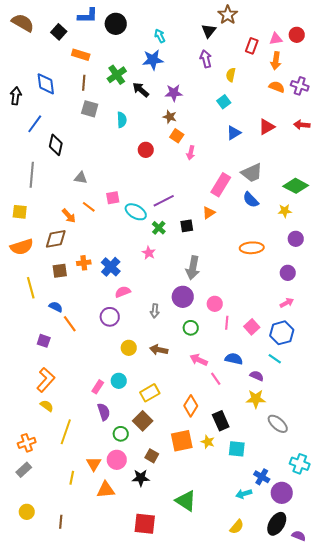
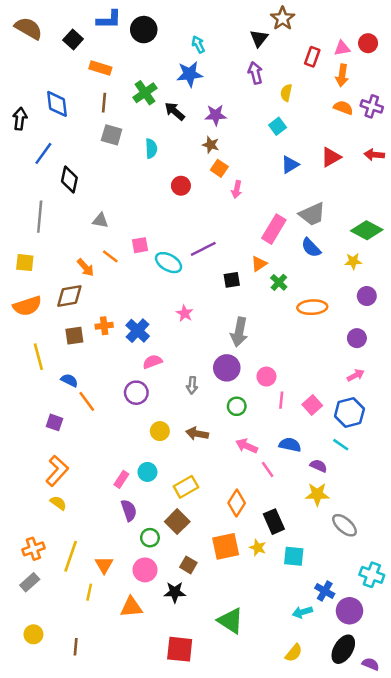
green cross: (159, 228) -> (279, 282), moved
yellow line: (66, 432) -> (71, 556), moved
orange triangle: (94, 464) -> (104, 565), moved

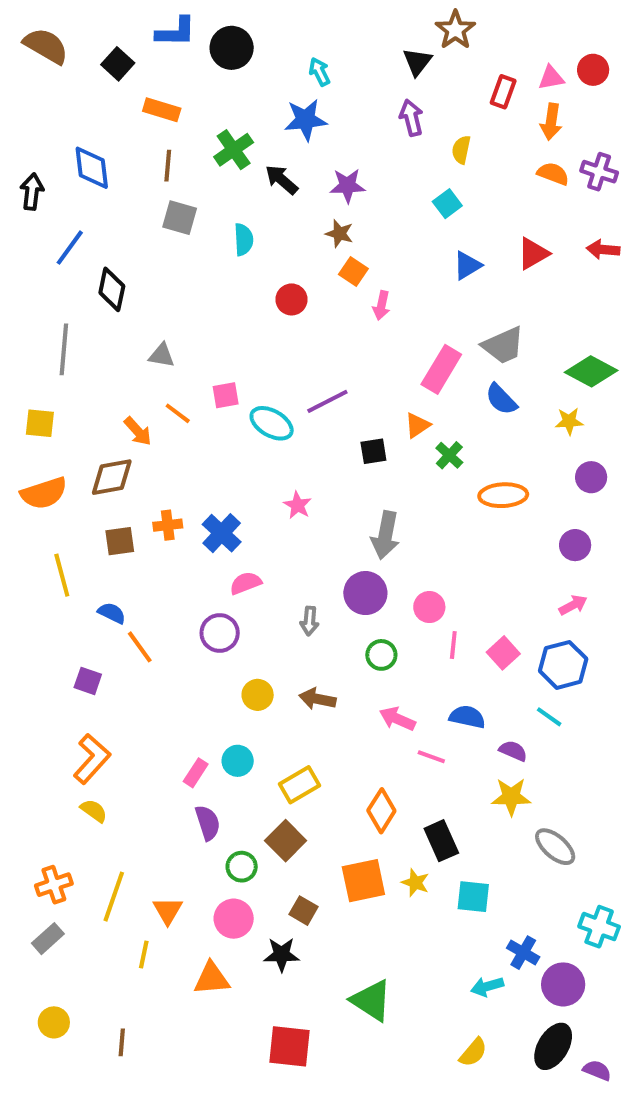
pink line: (268, 469) -> (431, 757), turned -35

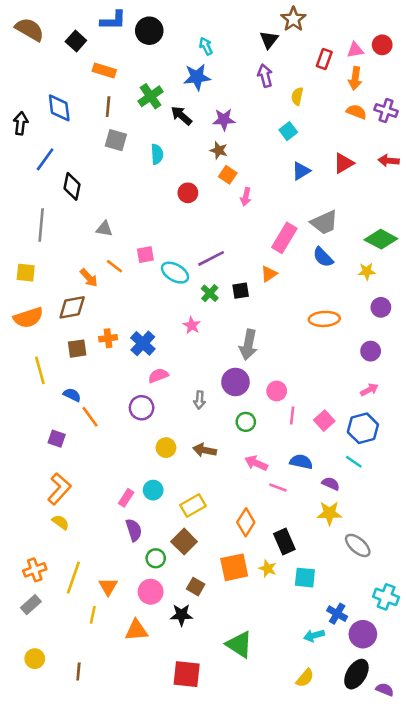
green cross: (449, 455) -> (210, 293), moved

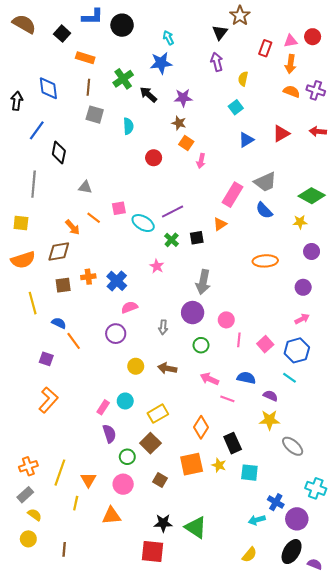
yellow semicircle: (60, 522) -> (35, 515), moved
black star: (181, 615) -> (163, 523), moved

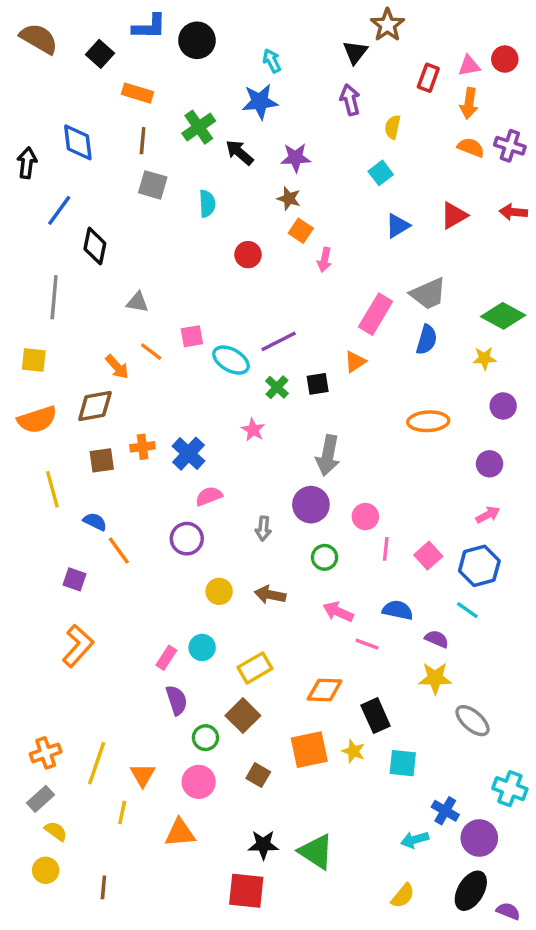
blue semicircle: (264, 210) -> (427, 340), turned -120
orange diamond: (201, 427) -> (325, 690), turned 60

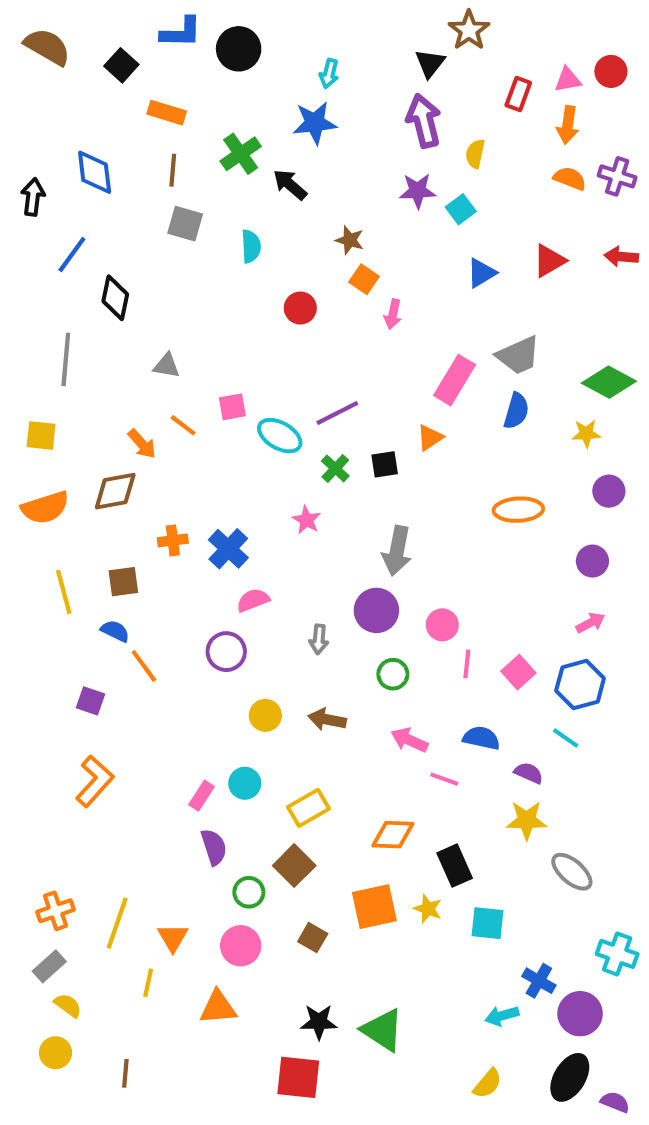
cyan arrow: (272, 61) -> (329, 74), turned -140
purple arrow: (350, 100) -> (424, 121), size x1.4
purple star: (296, 158) -> (418, 191), moved
brown square: (102, 460) -> (123, 582), moved

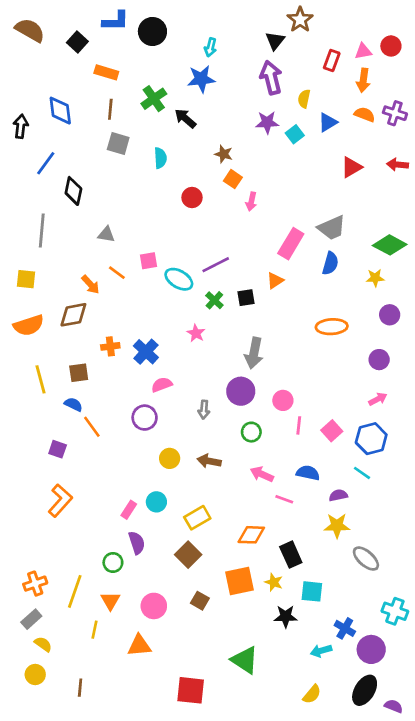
blue triangle: (481, 273) -> (328, 122), moved
purple semicircle: (529, 773) -> (338, 495), turned -36
green circle: (249, 892) -> (113, 562), moved
black star: (319, 1022) -> (286, 617), moved

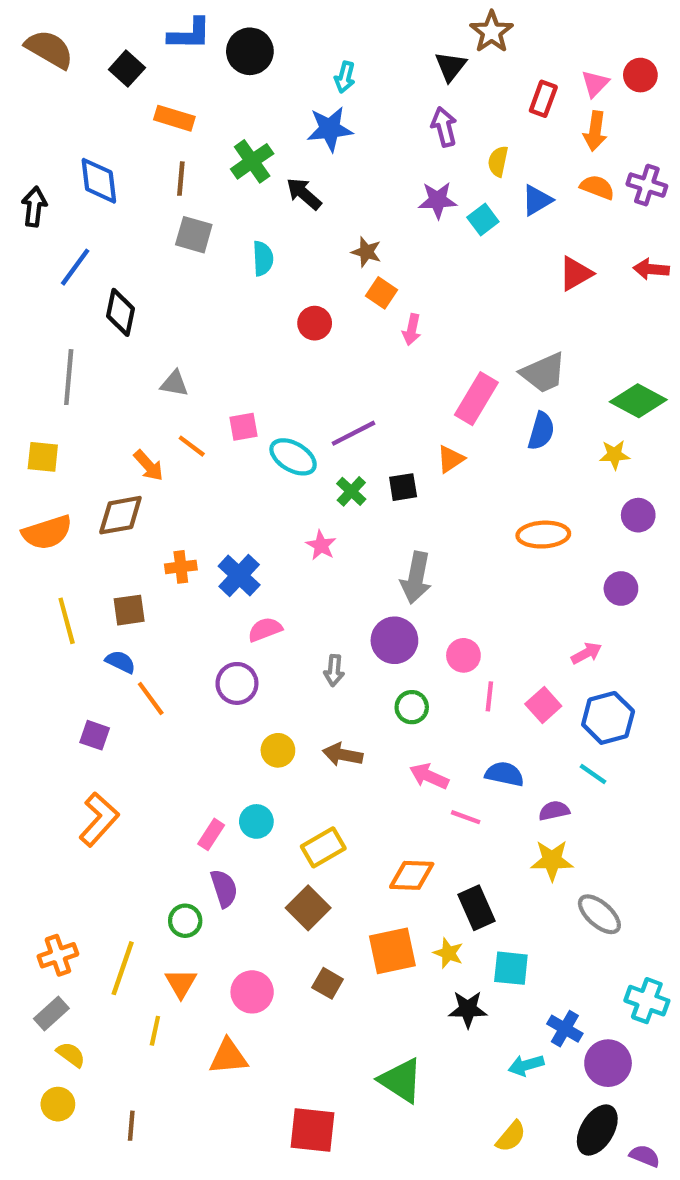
pink triangle: (363, 51) -> (595, 84), turned -36
purple arrow: (271, 78) -> (444, 127), size x0.7
pink arrow: (378, 399) -> (586, 653), moved

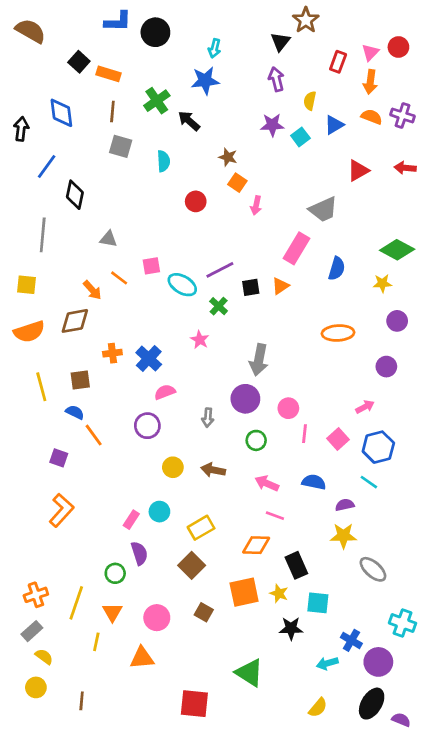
black square: (127, 69) -> (79, 62), moved
gray trapezoid: (543, 373) -> (323, 209), moved
black square: (403, 487) -> (251, 287), moved
pink line: (466, 817) -> (275, 516), moved

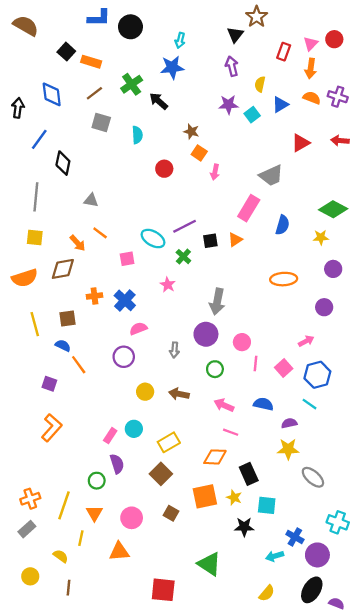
brown line: (112, 111) -> (94, 93), turned 48
pink square: (151, 266) -> (127, 259), moved
yellow square: (27, 285) -> (35, 237), moved
yellow semicircle: (44, 657) -> (61, 556), moved

